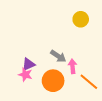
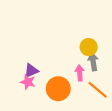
yellow circle: (81, 19) -> (89, 47), moved
gray arrow: (58, 56) -> (93, 62), moved, turned -133

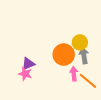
pink arrow: (80, 73) -> (74, 74), moved
orange circle: (58, 89) -> (64, 55), moved

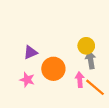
orange circle: (64, 55) -> (53, 69), moved
purple triangle: (28, 64) -> (30, 52), moved

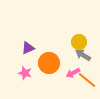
gray arrow: (91, 60) -> (83, 55), turned -49
pink arrow: (80, 80) -> (73, 73), turned -112

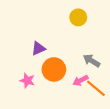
yellow circle: (79, 42) -> (78, 17), moved
purple triangle: (28, 48) -> (38, 48), moved

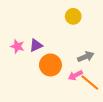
gray arrow: (92, 61) -> (86, 57), turned 126
pink star: (27, 81) -> (17, 46), moved

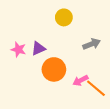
yellow circle: (73, 16) -> (64, 17), moved
gray arrow: (86, 57) -> (92, 44), moved

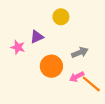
gray arrow: (92, 44) -> (80, 53), moved
purple triangle: (38, 48) -> (37, 37), moved

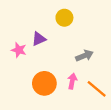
orange circle: (51, 66) -> (44, 83), moved
pink arrow: (77, 77) -> (72, 81), moved, turned 128

